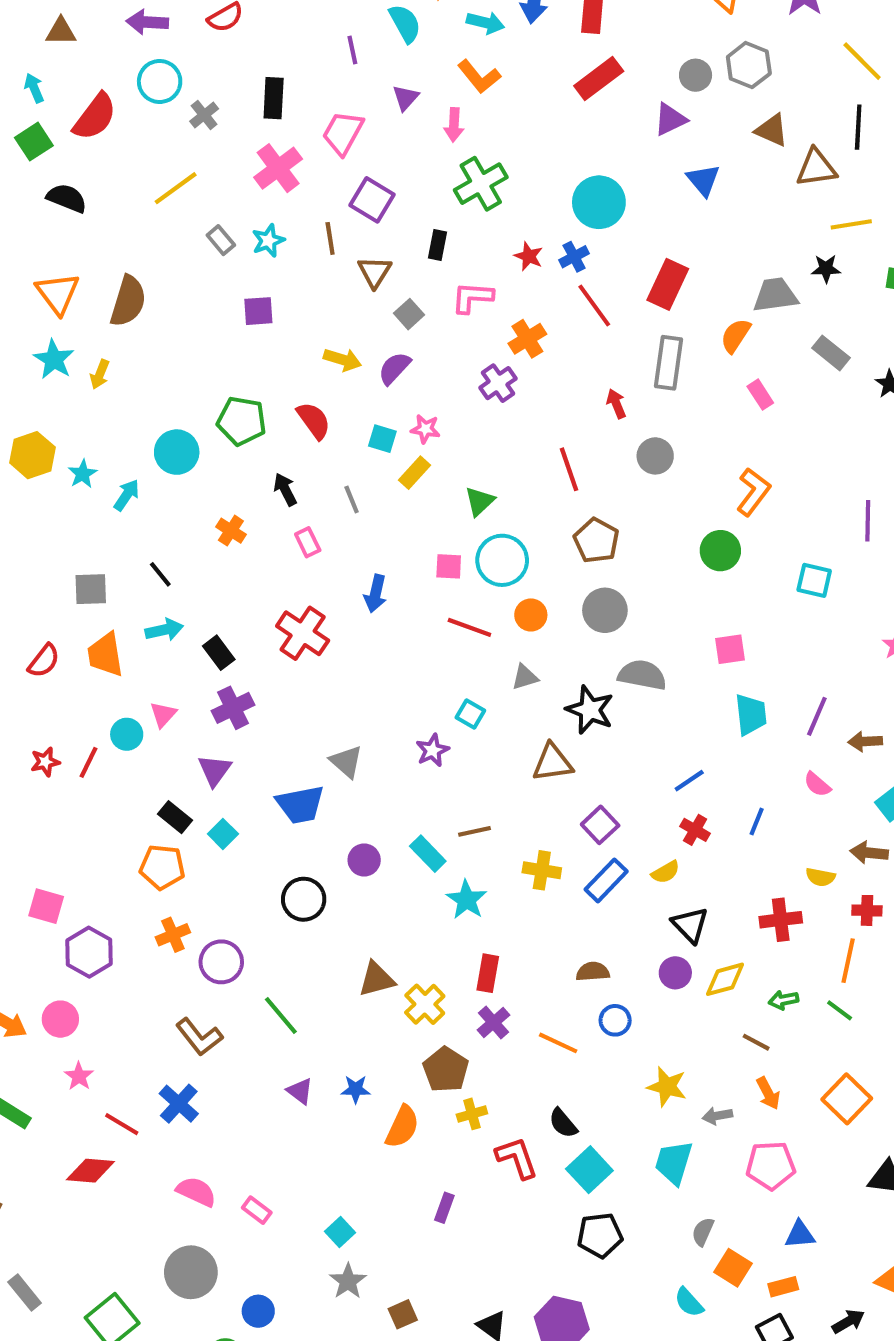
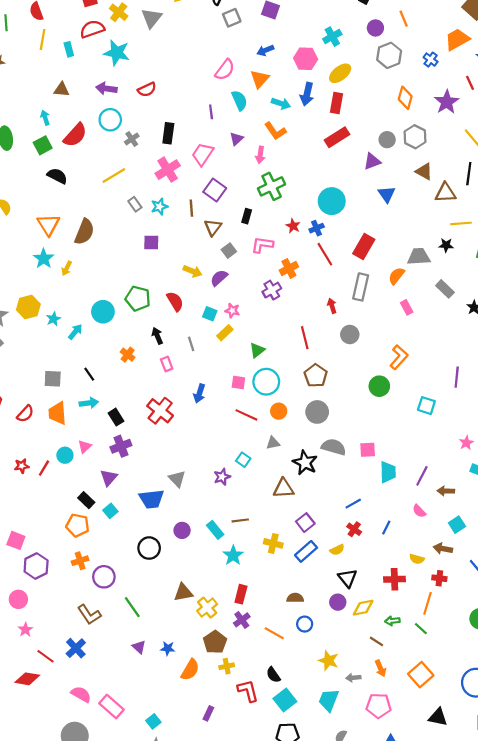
pink square: (730, 649) -> (368, 450), moved
pink rectangle: (257, 1210) -> (111, 706), size x1.6

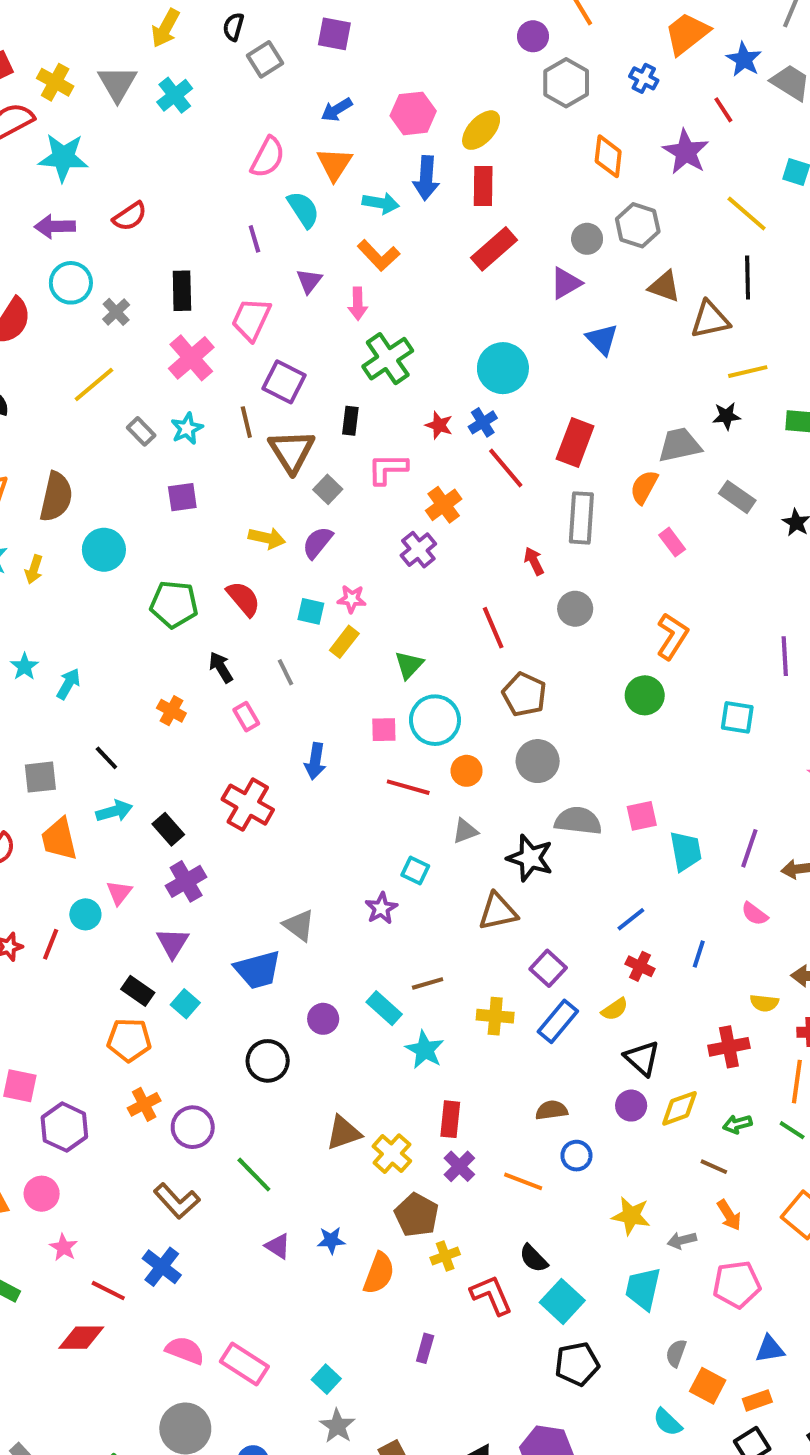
cyan cross: (332, 37) -> (175, 95), moved
brown triangle: (213, 227) -> (292, 451), size x1.4
cyan circle: (103, 312) -> (104, 550), moved

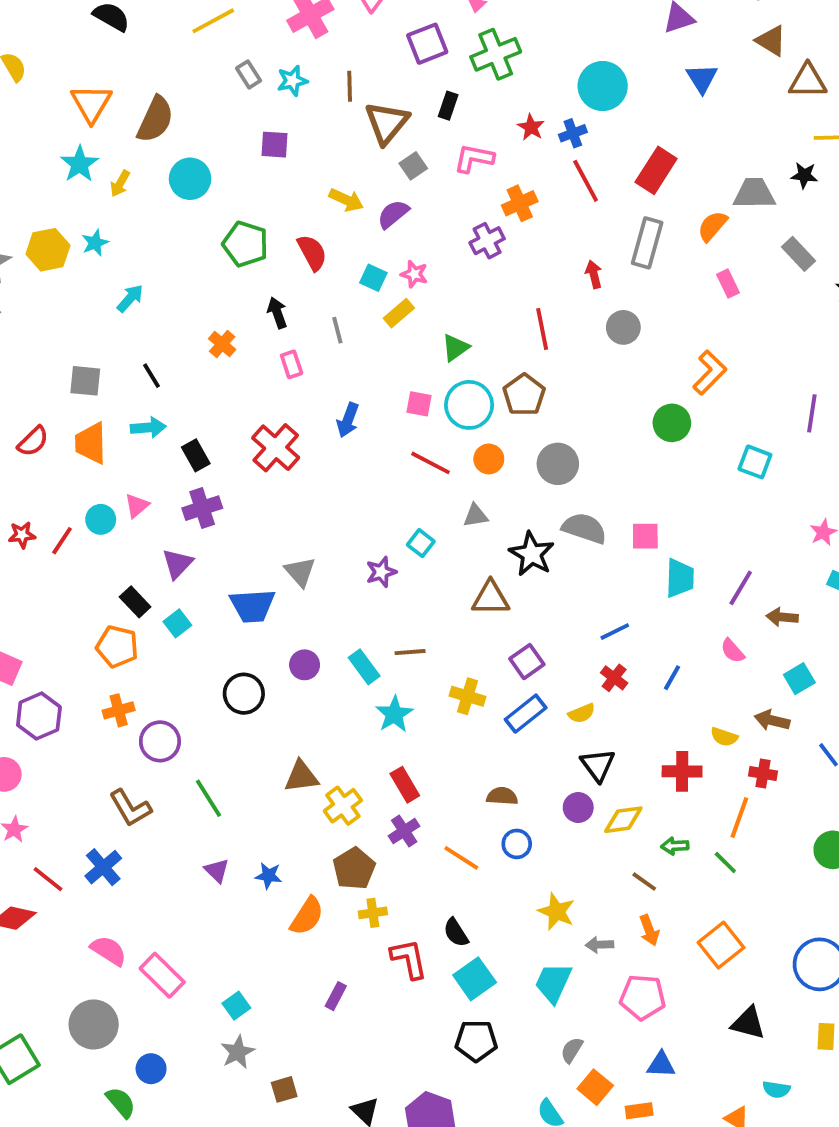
purple square: (284, 382) -> (427, 44), moved, turned 30
cyan star: (24, 667) -> (95, 243), moved
brown pentagon: (524, 694) -> (524, 395), moved
red rectangle: (450, 1119) -> (405, 785), turned -48

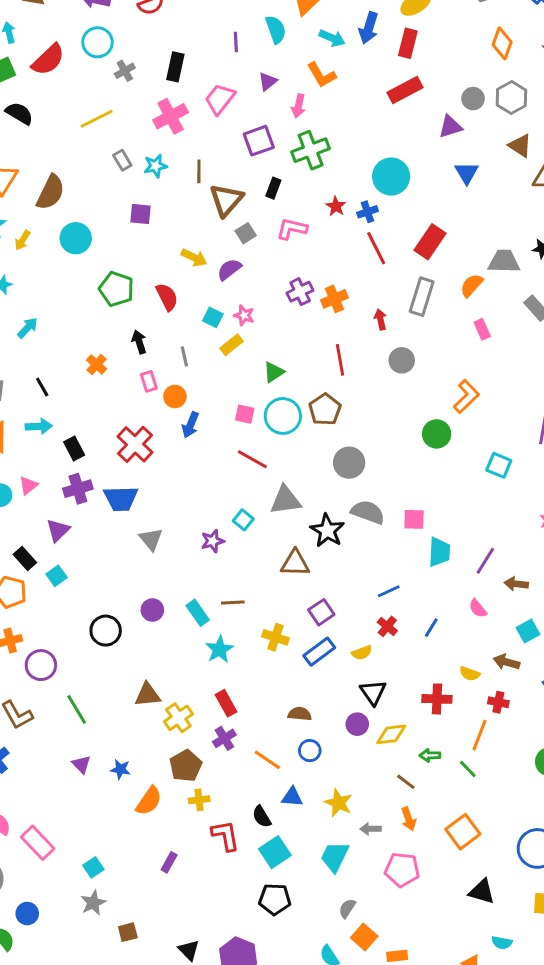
orange cross: (520, 203) -> (334, 299), moved
orange circle: (489, 459) -> (175, 396), moved
gray triangle: (476, 516) -> (285, 500), size x1.6
blue trapezoid: (252, 606) -> (121, 499), moved
blue triangle: (661, 1065) -> (292, 797), moved

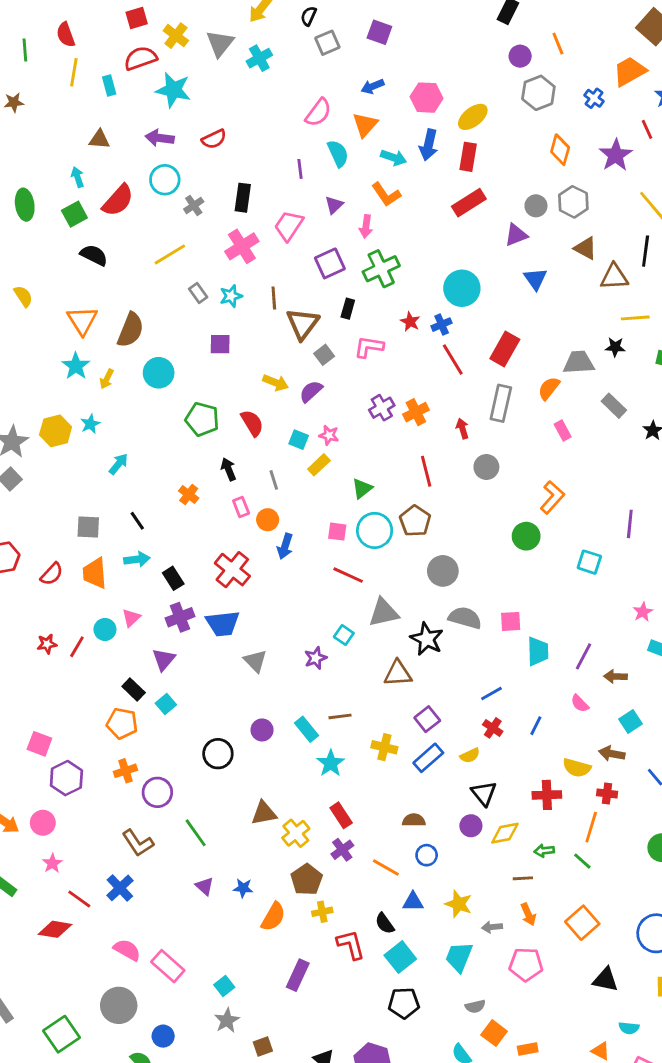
yellow semicircle: (470, 674) -> (577, 768), size x1.4
brown line: (406, 782) -> (523, 878), turned -36
purple rectangle: (169, 862) -> (298, 975), size x1.5
gray semicircle: (347, 908) -> (475, 1006), turned -132

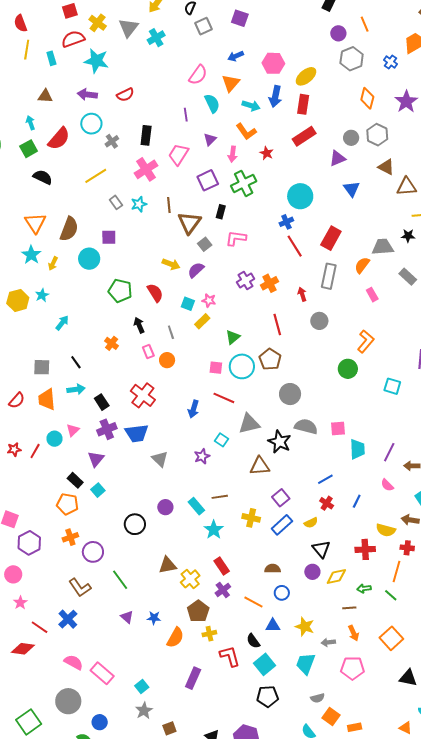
red star: (410, 322) -> (267, 153), moved
purple square: (220, 344) -> (109, 237), moved
blue arrow: (285, 546) -> (194, 409), moved

